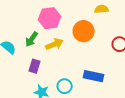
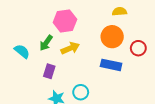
orange circle: (84, 31) -> (112, 37), moved
blue rectangle: (94, 76) -> (111, 65), moved

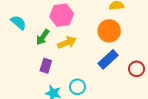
red circle: (138, 48) -> (137, 69), moved
cyan semicircle: (22, 51) -> (18, 22), moved
blue rectangle: (111, 65) -> (108, 59), turned -54

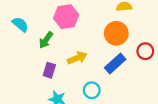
yellow arrow: (67, 42) -> (77, 58), moved
red circle: (137, 69) -> (145, 51), moved
cyan circle: (77, 87) -> (92, 90), moved

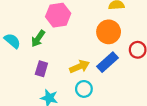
cyan semicircle: (20, 24) -> (12, 41), moved
yellow arrow: (77, 58) -> (79, 67), moved

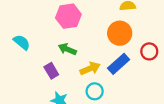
green arrow: (38, 39) -> (67, 49), moved, turned 78
purple rectangle: (41, 69) -> (51, 71), turned -48

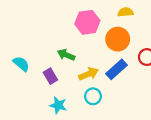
pink hexagon: (68, 16) -> (87, 22), moved
cyan semicircle: (22, 42) -> (21, 64), moved

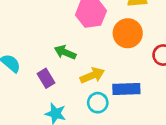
blue rectangle: (117, 69) -> (126, 89), moved, turned 40

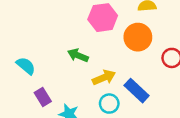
purple rectangle: (46, 78) -> (43, 97), moved
blue rectangle: (126, 89) -> (137, 91), turned 45

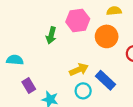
green arrow: (78, 55) -> (51, 35), moved, turned -98
cyan semicircle: (26, 66) -> (15, 60), turned -35

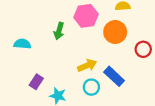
cyan semicircle: (15, 60) -> (22, 44), moved
purple rectangle: (29, 86) -> (36, 82), turned 64

